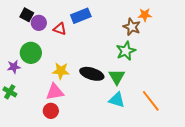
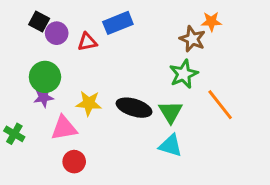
red triangle: (60, 29) -> (87, 42), turned -32
purple star: (14, 67) -> (44, 97), moved
pink triangle: (55, 92) -> (64, 128), moved
orange line: (151, 101) -> (220, 105), moved

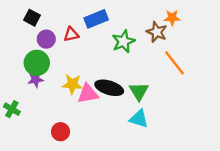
purple circle: (57, 33) -> (46, 39), moved
green star: (184, 74) -> (123, 41), moved
orange line: (220, 105) -> (174, 63), moved
pink triangle: (64, 128) -> (88, 94), moved

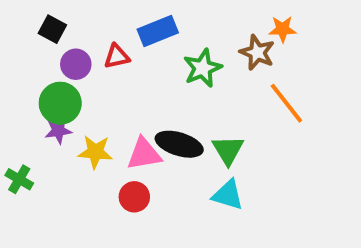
yellow star: (72, 84) -> (95, 152), moved
red circle: (61, 132) -> (134, 197), moved

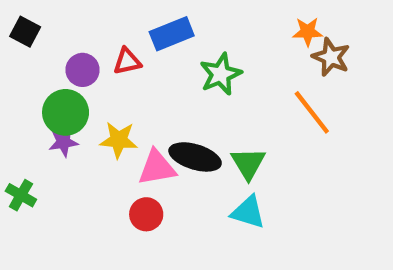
black square: (52, 29) -> (25, 32), moved
brown star: (257, 53) -> (331, 57), moved
yellow star: (95, 152) -> (119, 140), moved

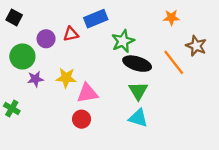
brown star: (331, 57) -> (196, 46), moved
green circle: (66, 112) -> (22, 56), moved
black ellipse: (195, 157) -> (137, 64), moved

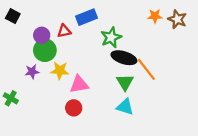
brown star: (196, 46) -> (177, 19), moved
green circle: (22, 56) -> (45, 50), moved
orange line: (174, 62) -> (146, 69), moved

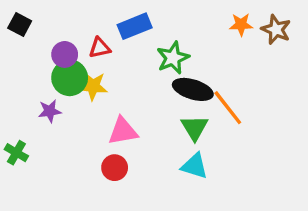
yellow star: (60, 70) -> (93, 86), moved

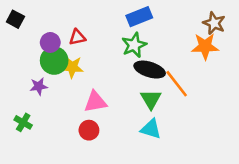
orange star: (241, 25) -> (205, 46), moved, size x1.5
blue rectangle: (135, 26) -> (139, 17), moved
green cross: (16, 153) -> (23, 122), moved

